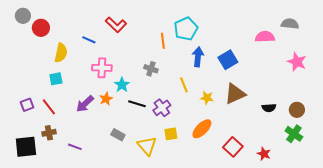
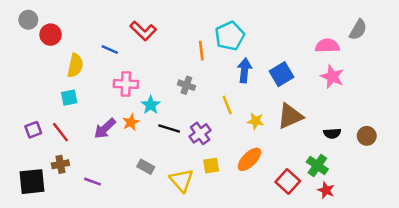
gray semicircle: (290, 24) -> (358, 30), turned 114
pink star: (297, 62) -> (332, 77), moved
green cross: (294, 134) -> (317, 166), moved

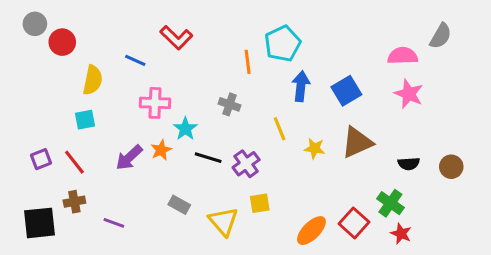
orange ellipse: (249, 159) -> (311, 231), moved

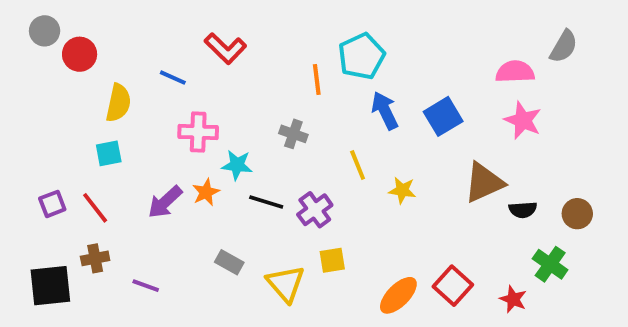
blue arrow: (301, 86) -> (385, 111), turned -32
cyan star: (185, 129) -> (237, 165), turned -30
brown triangle: (357, 142) -> (484, 183), moved
green cross: (390, 203) -> (550, 264), moved

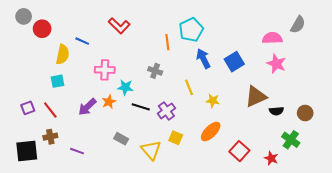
blue line: (173, 78) -> (82, 41), moved
yellow square: (332, 260) -> (176, 138), turned 32
orange ellipse: (398, 295) -> (211, 132), moved

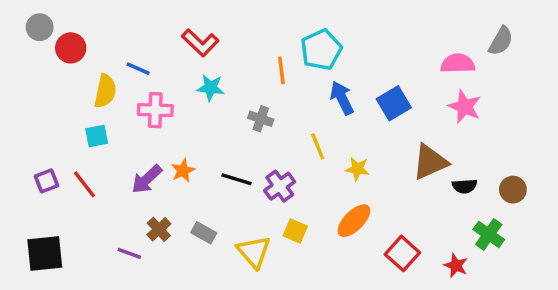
pink cross: (105, 70) -> (155, 110), moved
cyan star: (125, 87) -> (211, 88), moved
brown cross: (50, 137) -> (159, 229), moved, turned -32

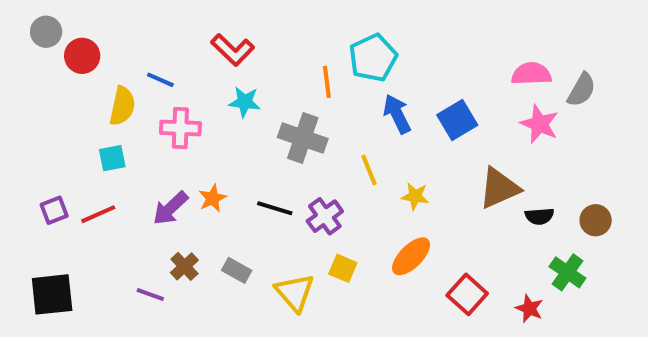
gray semicircle: (501, 41) -> (582, 90), moved
gray cross: (261, 119) -> (303, 138), size x1.6
red line: (85, 184) -> (98, 214), turned -76

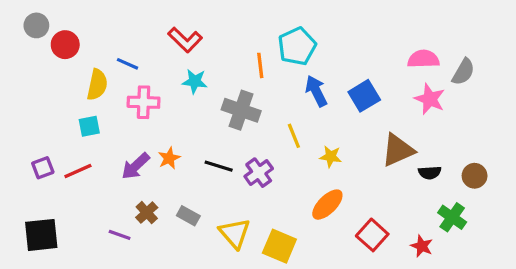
yellow square: (343, 268) -> (279, 246), moved, size x1.5

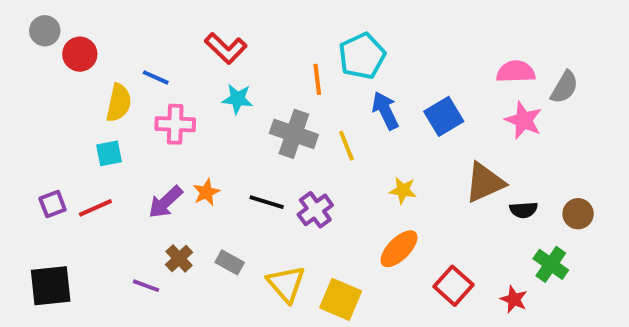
yellow line: (294, 136) -> (346, 146), moved

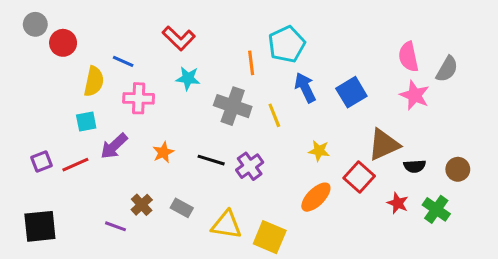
pink semicircle: (516, 72) -> (408, 57), turned -100
purple arrow: (165, 202) -> (114, 146), moved
yellow triangle: (286, 284) -> (227, 225), turned -40
red square: (453, 286) -> (359, 177), moved
red star: (514, 299) -> (398, 203), moved

